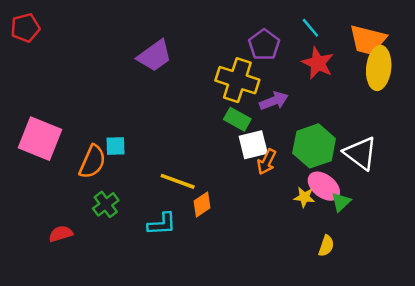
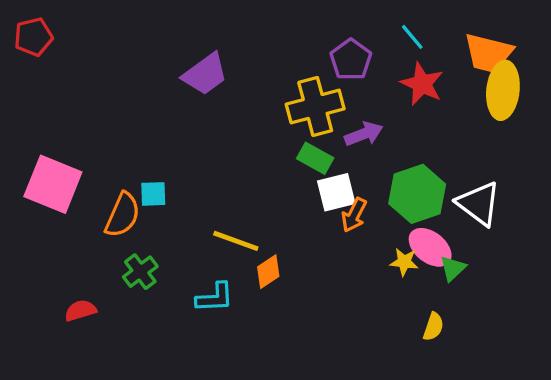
yellow cross: (237, 80) -> (315, 106), turned -33

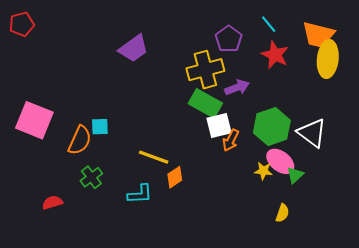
green rectangle: (315, 158) -> (205, 103), size x1.4

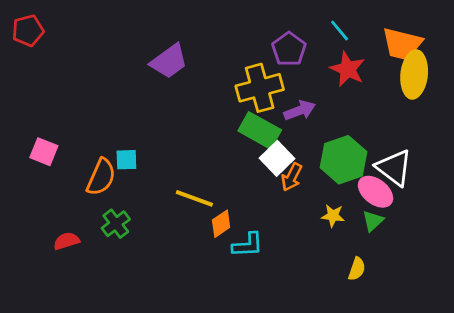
pink square: (34, 120) -> (44, 152), size x0.6
white square: (219, 125) -> (277, 158), turned -30
pink ellipse: (280, 161) -> (376, 192), moved
cyan L-shape: (140, 194) -> (248, 245), moved
red semicircle: (52, 203) -> (67, 241), moved

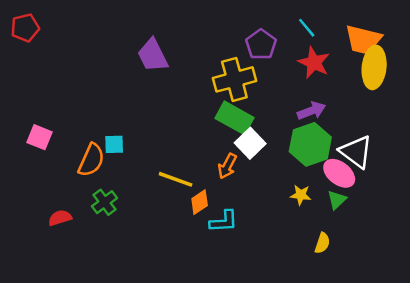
purple trapezoid: (169, 61) -> (153, 55), turned 99
purple arrow: (300, 110) -> (312, 111), moved
orange arrow: (292, 177) -> (227, 166), moved

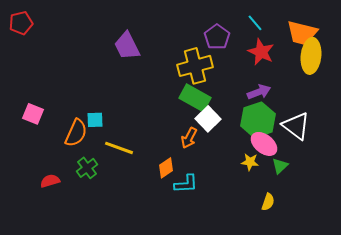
pink ellipse: (339, 173) -> (264, 144), moved
yellow line: (176, 179) -> (119, 148), moved

